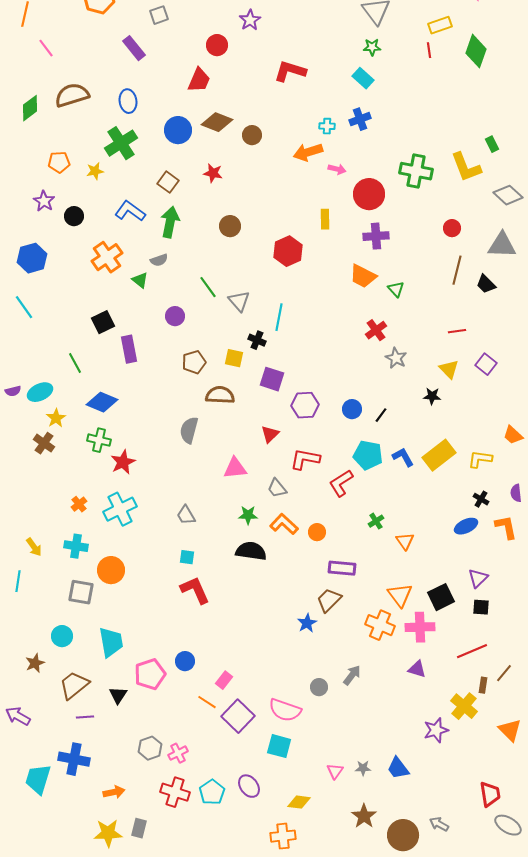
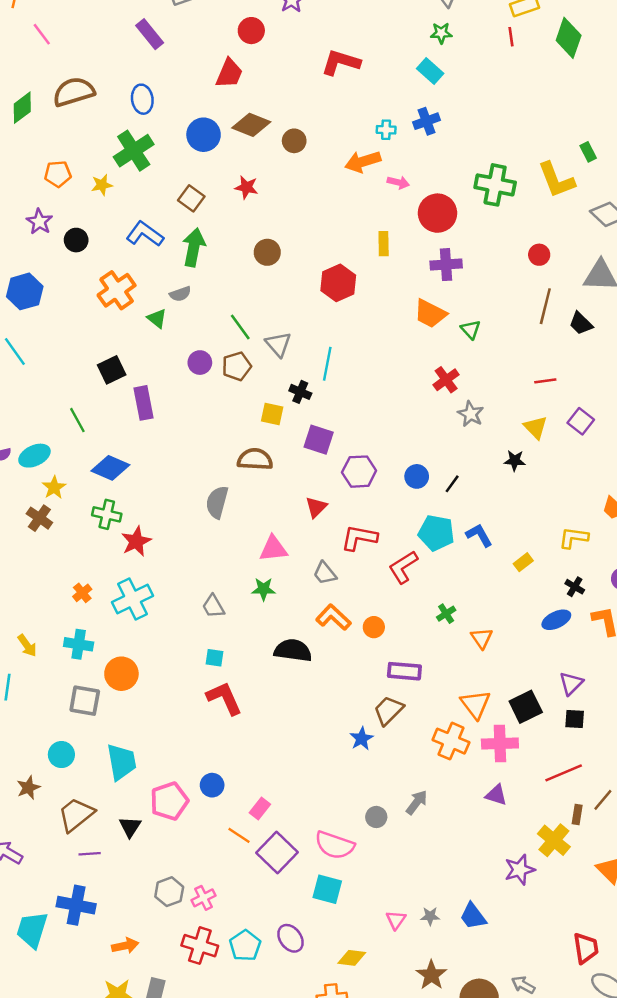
brown pentagon: (194, 362) -> (237, 366), moved
yellow rectangle: (439, 455) -> (523, 562), moved, size x0.5
green star: (248, 515) -> (264, 589), moved

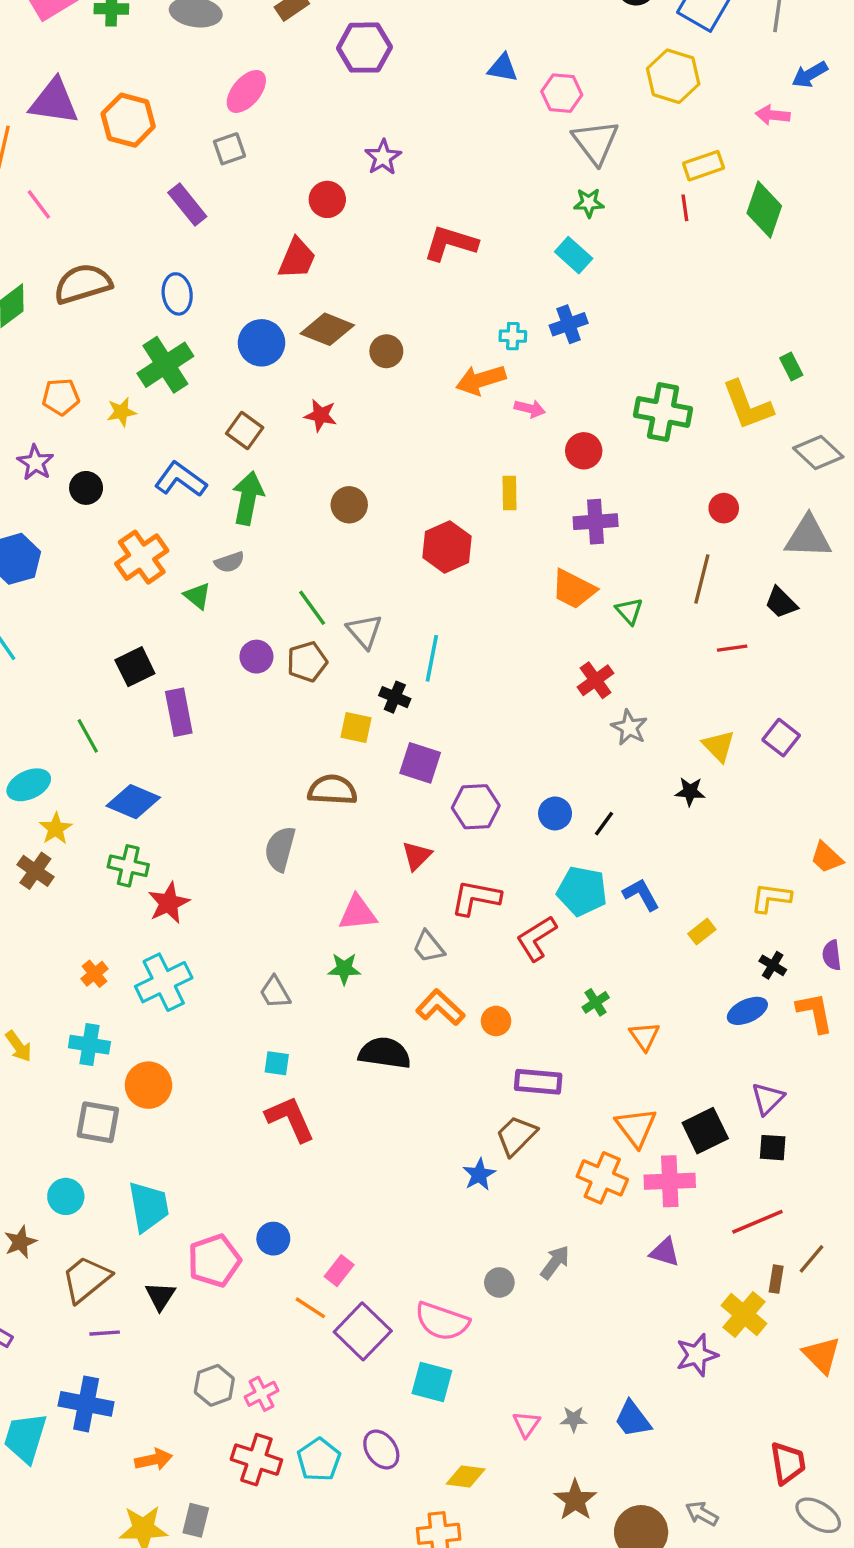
red circle: (438, 213) -> (584, 451), size x0.7
brown line: (545, 306) -> (702, 579), moved
red line: (545, 381) -> (732, 648), moved

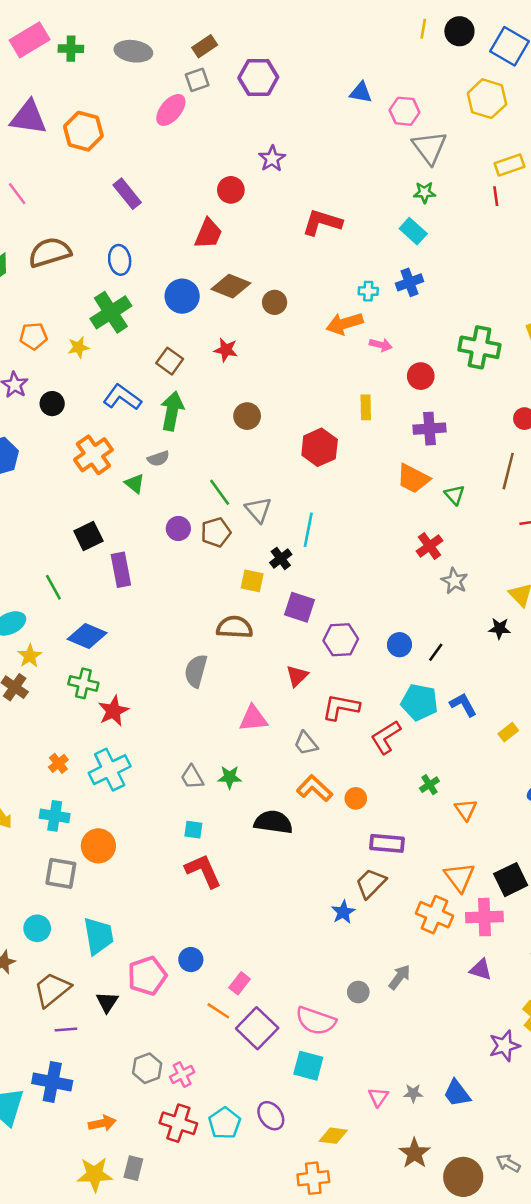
gray square: (229, 149) -> (197, 80), moved
black cross: (395, 697) -> (281, 558), turned 30
green star: (344, 969) -> (230, 777), moved

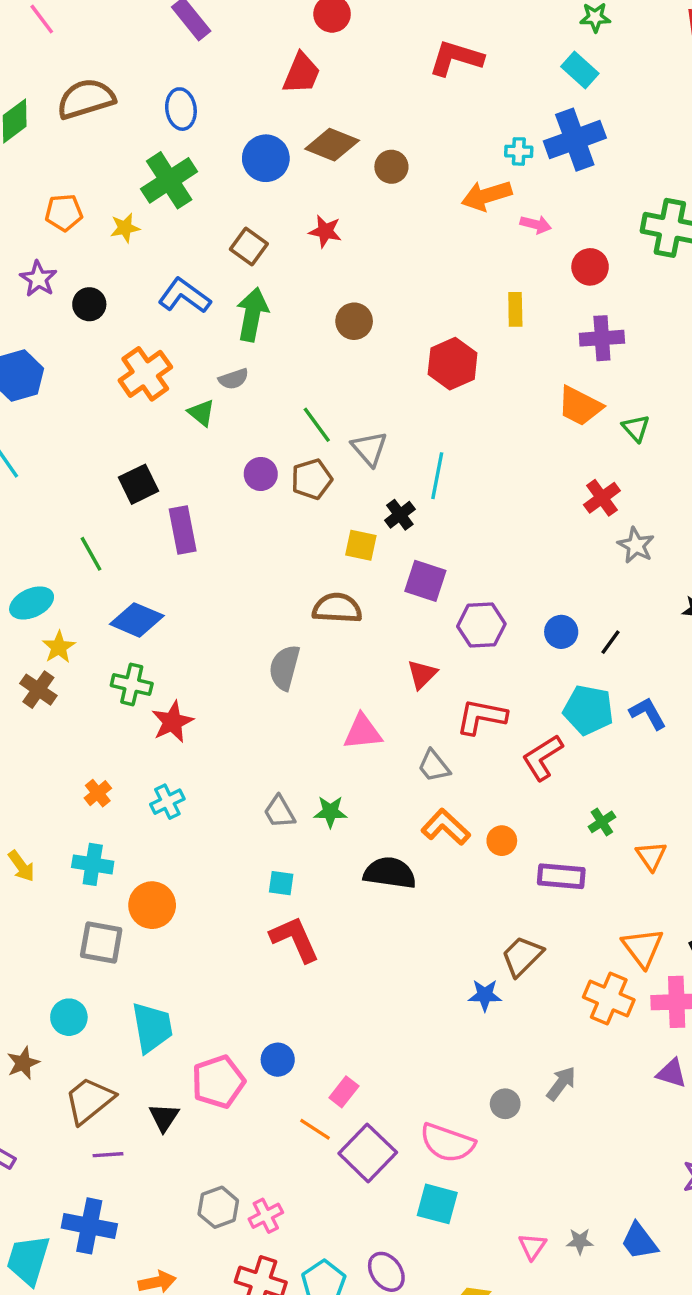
blue cross: (409, 282) -> (575, 140), size x1.6
cyan cross: (110, 770) -> (167, 802), size x0.6
purple rectangle: (387, 843) -> (561, 876), moved
blue star: (343, 912) -> (485, 995), turned 30

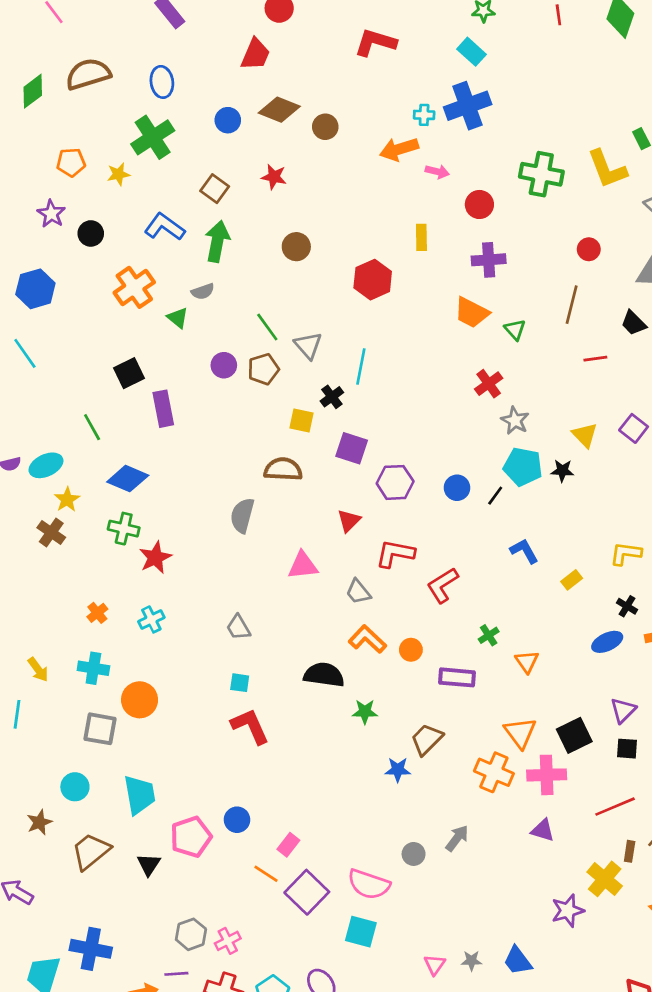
blue circle: (266, 158) -> (228, 120), size x0.7
cyan pentagon: (588, 710) -> (523, 467), moved
green star: (330, 812) -> (365, 712), moved
purple line: (108, 1155) -> (176, 974), moved

